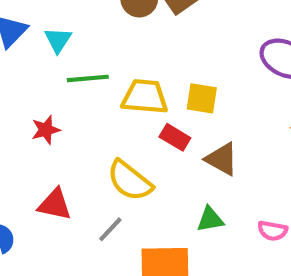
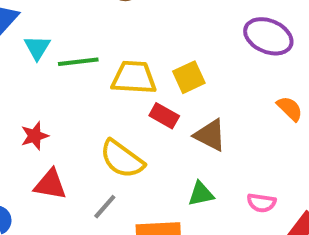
cyan triangle: (58, 40) -> (37, 48), moved
yellow square: (202, 98) -> (189, 77), turned -32
red star: (46, 130) -> (35, 136), moved

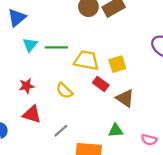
cyan triangle: (37, 48) -> (30, 45), moved
yellow semicircle: (122, 159) -> (64, 91), moved, size x0.7

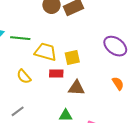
red rectangle: (101, 84) -> (56, 74), turned -40
brown triangle: (125, 98) -> (76, 88), turned -36

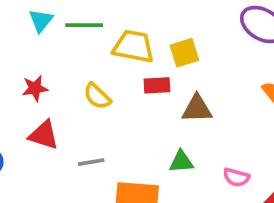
gray line: (18, 111) -> (91, 162), turned 32

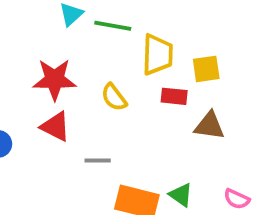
yellow trapezoid: (133, 46) -> (157, 55), turned 72
red star: (35, 88) -> (55, 79), size x1.6
green triangle: (181, 162) -> (181, 195), moved, turned 30

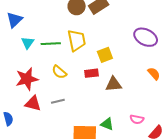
yellow trapezoid: (157, 55) -> (77, 40), moved
yellow semicircle: (114, 97) -> (59, 72), moved
gray line: (98, 161) -> (58, 101), moved

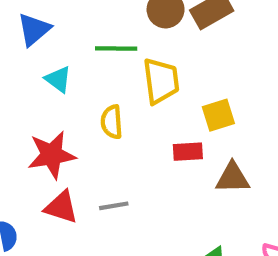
cyan triangle: (28, 43) -> (58, 79), turned -32
green line: (51, 44) -> (116, 48), moved
yellow semicircle: (59, 72) -> (112, 122), moved, turned 42

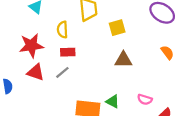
red rectangle: (188, 152) -> (68, 52), moved
gray line: (114, 206) -> (62, 72), turned -32

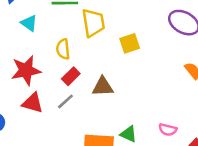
red rectangle: (68, 52) -> (71, 76), turned -40
brown triangle: (123, 60) -> (103, 87), moved

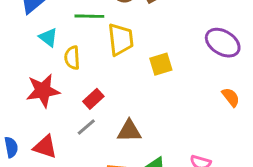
yellow semicircle: (63, 49) -> (72, 58), moved
brown triangle: (103, 87) -> (129, 131), moved
red triangle: (33, 103) -> (45, 147), moved

